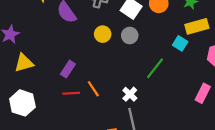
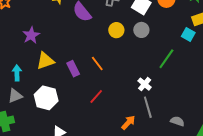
purple rectangle: (68, 69) -> (73, 69), moved, turned -56
orange line: (93, 89) -> (97, 64), moved
red line: (71, 93) -> (96, 96), moved, turned -42

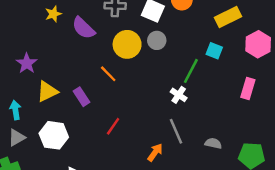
yellow circle: (116, 30) -> (127, 44), size x1.5
cyan square: (188, 35) -> (214, 51), moved
orange line: (97, 64) -> (108, 74), moved
white cross: (145, 84) -> (179, 95), moved

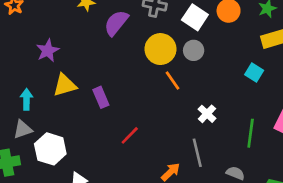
purple semicircle: (83, 28) -> (116, 23), turned 75
green line: (191, 71) -> (251, 133), moved, turned -30
orange line: (108, 74) -> (173, 81), moved
white hexagon: (54, 135) -> (50, 149), moved

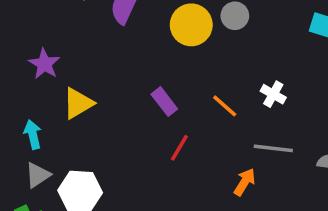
orange line: (173, 81) -> (225, 106), moved
purple rectangle: (101, 97) -> (164, 102), moved
gray line: (197, 153) -> (273, 148), turned -56

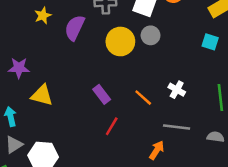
purple star: (44, 64) -> (19, 68), turned -30
yellow triangle: (78, 103) -> (42, 95), turned 45

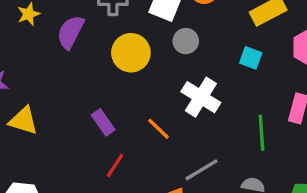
gray circle: (151, 35) -> (186, 41), moved
white cross: (177, 90) -> (201, 97), moved, size x1.6
gray line: (177, 127) -> (202, 170), turned -40

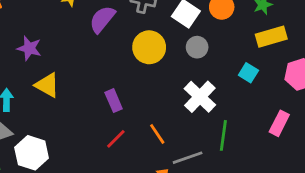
orange line: (158, 129) -> (157, 134), moved
green line: (262, 133) -> (223, 135), moved

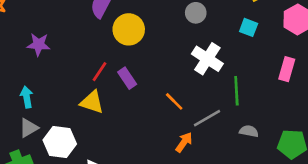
yellow circle: (149, 47) -> (129, 29), moved
yellow triangle: (47, 85) -> (92, 102), moved
red line: (116, 139) -> (99, 72), moved

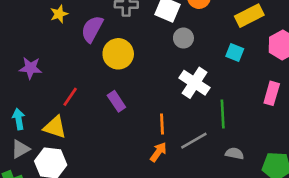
red line: (99, 72) -> (70, 97), moved
orange line: (174, 101) -> (162, 124), turned 42
yellow triangle: (92, 102) -> (55, 127), moved
orange arrow: (184, 142) -> (158, 152), moved

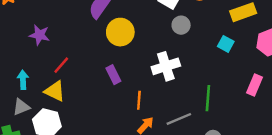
white cross: (195, 83) -> (166, 66), moved, turned 32
red line: (70, 97) -> (61, 65), moved
orange line: (162, 124) -> (139, 100), moved

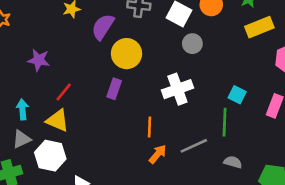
cyan square: (226, 44) -> (237, 95), moved
purple rectangle: (113, 75) -> (114, 89), moved, turned 48

